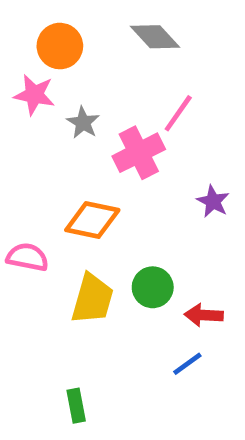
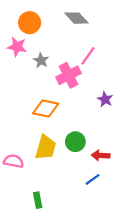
pink semicircle: (27, 257) -> (14, 161), moved

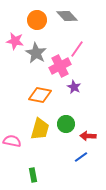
orange circle: (30, 23) -> (37, 20), moved
gray star: (41, 60) -> (36, 53), size x1.5
purple star: (105, 99) -> (74, 87), moved

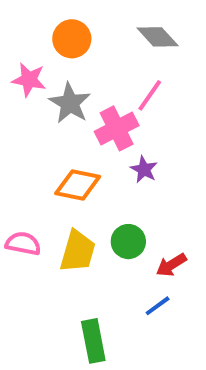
gray diamond: (67, 16) -> (158, 37), moved
red arrow: (88, 136) -> (171, 265), turned -35
pink semicircle: (12, 141) -> (23, 243), moved
green rectangle: (33, 175) -> (93, 341), moved, size x1.5

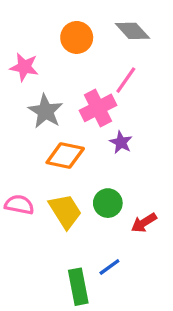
orange circle: (72, 39) -> (77, 37), moved
gray star: (70, 103) -> (46, 111), moved
yellow trapezoid: (78, 251) -> (65, 211), turned -48
blue line: (158, 306) -> (109, 267), moved

